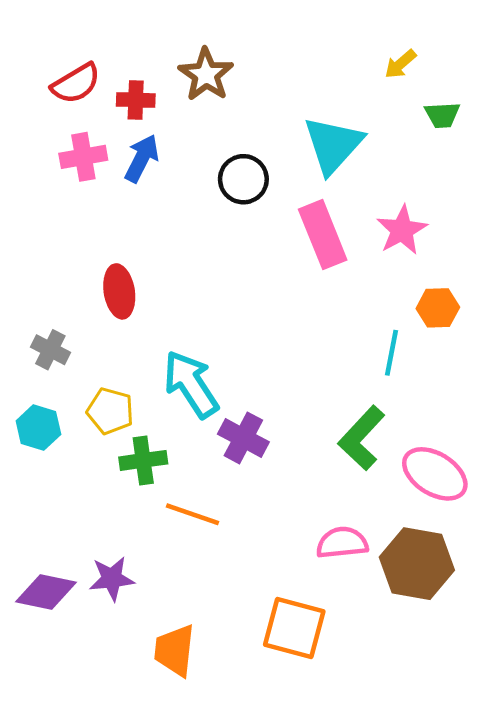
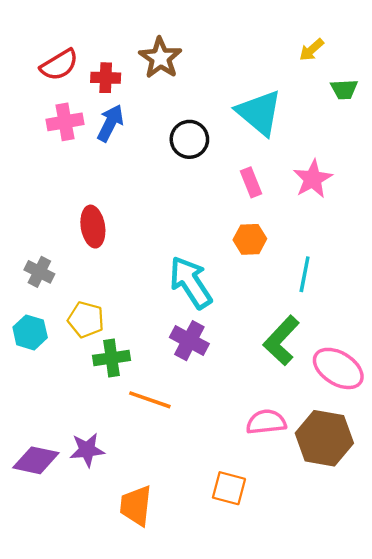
cyan triangle: (333, 145) -> (259, 113), turned -32
pink rectangle: (323, 235) -> (251, 182), size x0.6
orange hexagon: (438, 308) -> (250, 239), moved
cyan arrow: (191, 384) -> (191, 282), moved
orange square: (294, 628) -> (229, 488), size x0.7

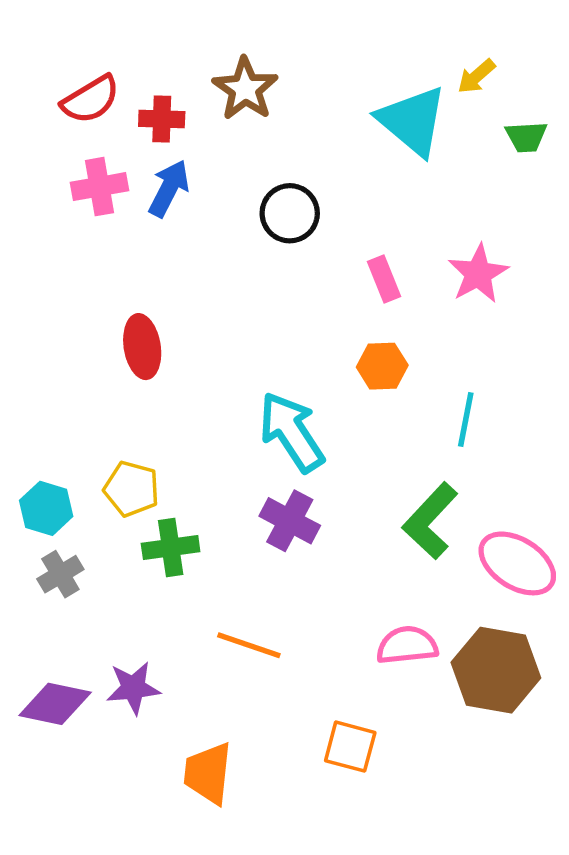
cyan triangle: (259, 113) -> (412, 121), moved
gray cross: (39, 272) -> (60, 574), moved, turned 32
orange line: (150, 400) -> (249, 645), moved

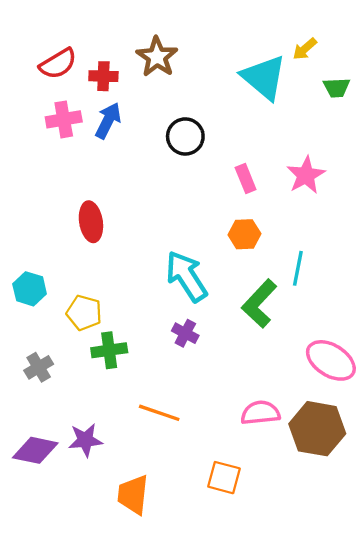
cyan hexagon: (46, 508) -> (30, 289), moved
purple cross: (290, 521) -> (185, 333), size x0.7
green L-shape: (430, 521) -> (259, 304), moved

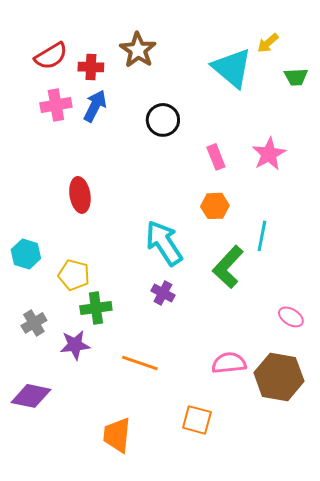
pink ellipse: (331, 360) -> (291, 317), size x0.6
purple star: (85, 440) -> (75, 345), moved

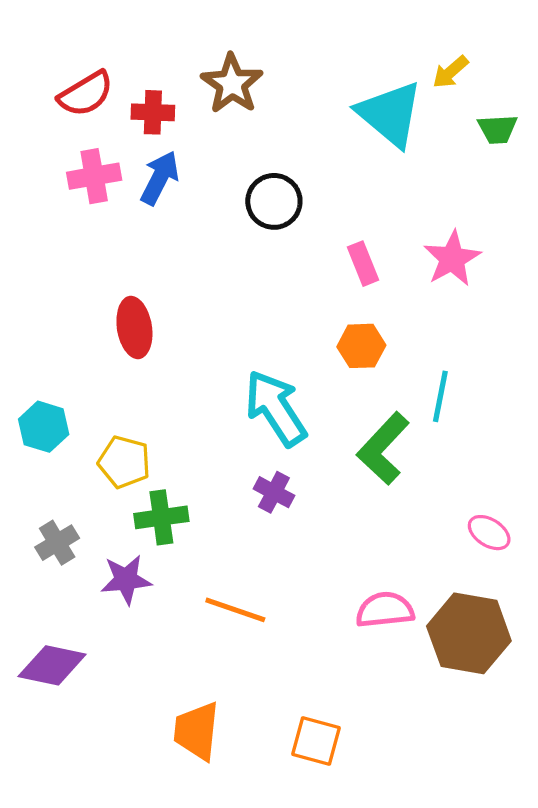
orange square: (197, 420) -> (316, 741), moved

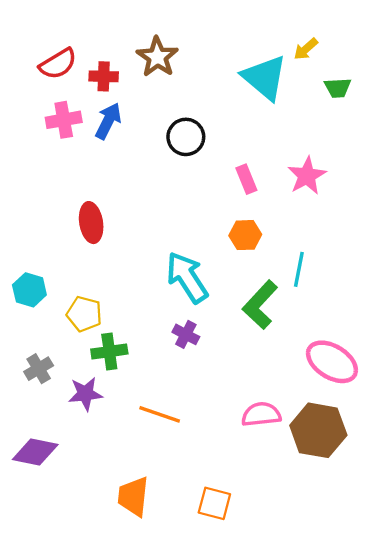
pink ellipse: (489, 533) -> (332, 362), size x1.8

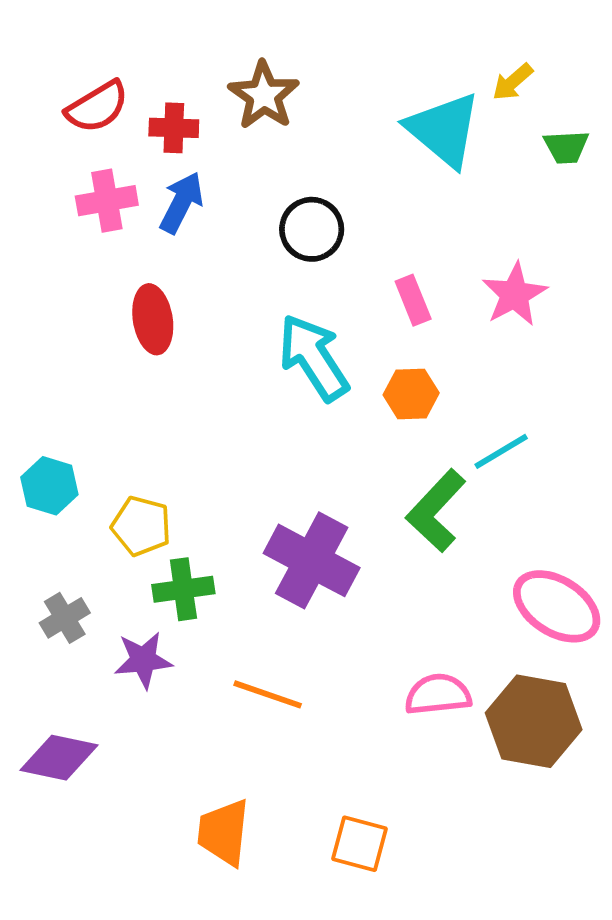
red ellipse: (91, 223) -> (153, 319), moved
cyan line: (299, 269) -> (501, 451), turned 48
cyan arrow: (187, 277) -> (314, 358), moved
purple cross: (186, 334) -> (312, 560), size x2.0

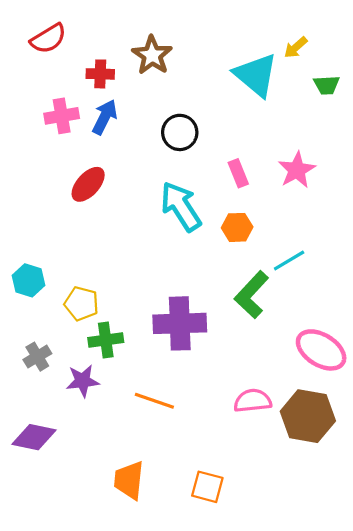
red semicircle: (97, 107) -> (48, 39), moved
red ellipse: (153, 319) -> (88, 184), turned 51
purple cross: (312, 560) -> (180, 323), turned -30

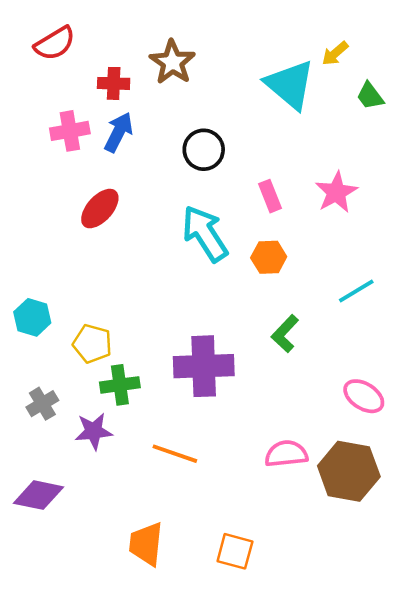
green trapezoid: (327, 85) -> (370, 96), turned 56
cyan line: (289, 261) -> (356, 291), moved
green L-shape: (252, 295) -> (285, 334), size x0.7
pink ellipse: (321, 350) -> (364, 396), size x0.7

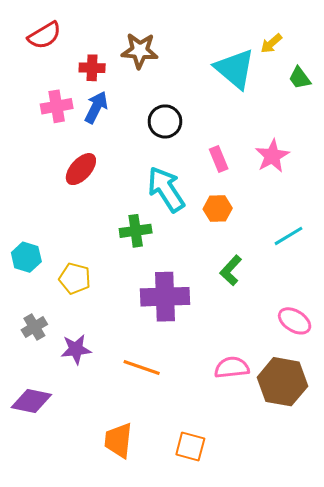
brown star: (172, 62) -> (140, 51), turned -30
green cross: (120, 385) -> (136, 231), moved

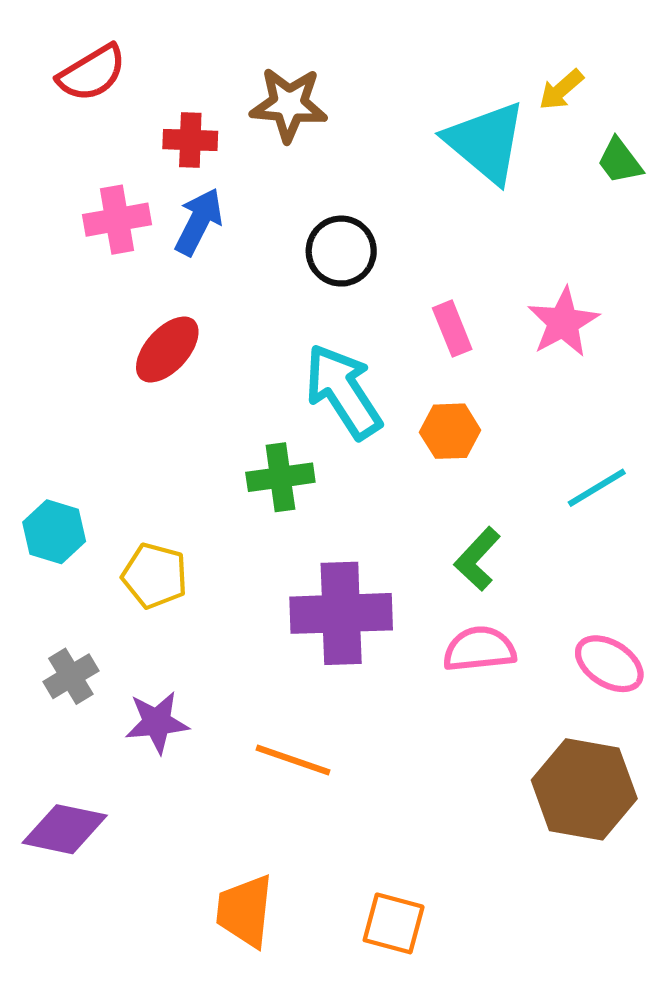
pink semicircle: (232, 368) -> (479, 649), moved

